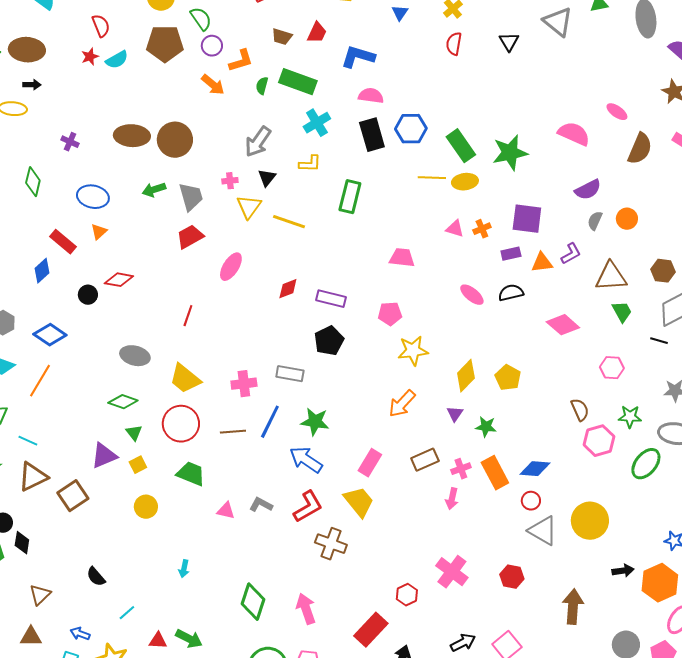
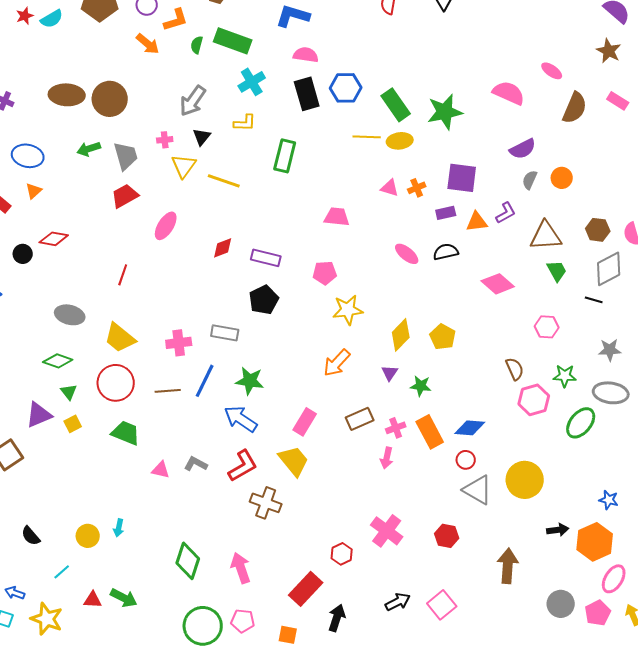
yellow circle: (146, 507) -> (88, 536), moved

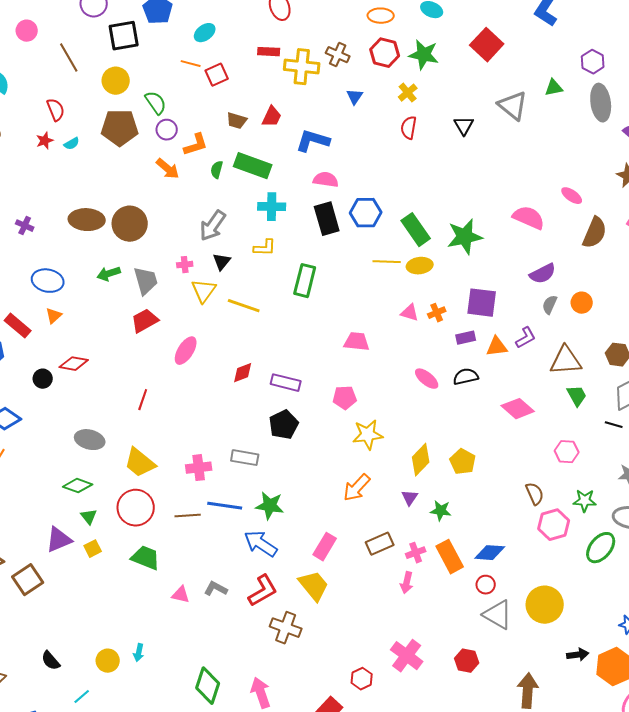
cyan semicircle: (52, 19) -> (72, 144), size x0.7
cyan cross: (252, 82) -> (272, 207), turned 32
blue line: (205, 381) -> (225, 506), turned 72

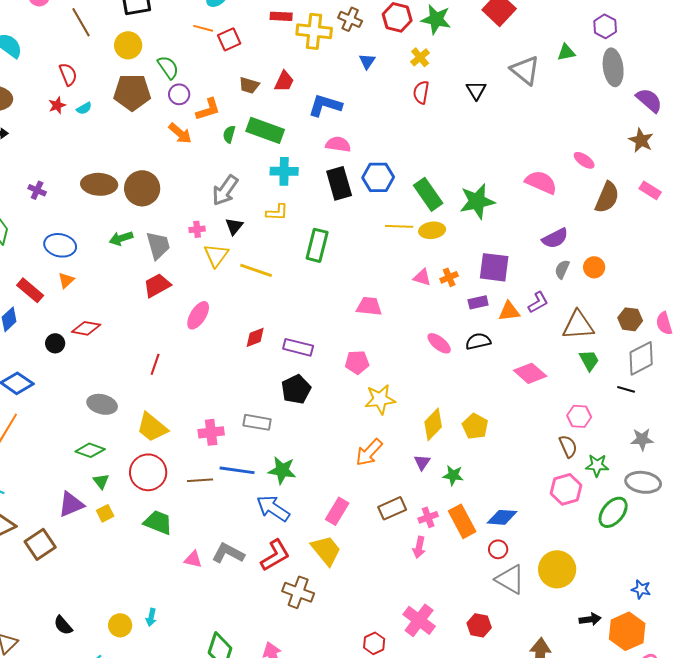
brown semicircle: (535, 494) -> (568, 446), moved
gray L-shape: (216, 589) -> (228, 553), size x1.4

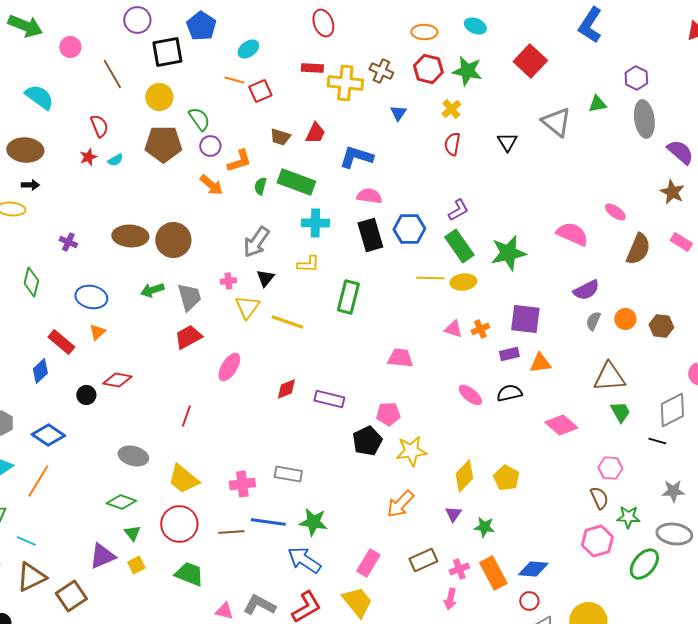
purple L-shape: (538, 302) -> (458, 210), moved
brown hexagon: (630, 319) -> (661, 326), moved
black pentagon: (296, 389) -> (367, 441), moved

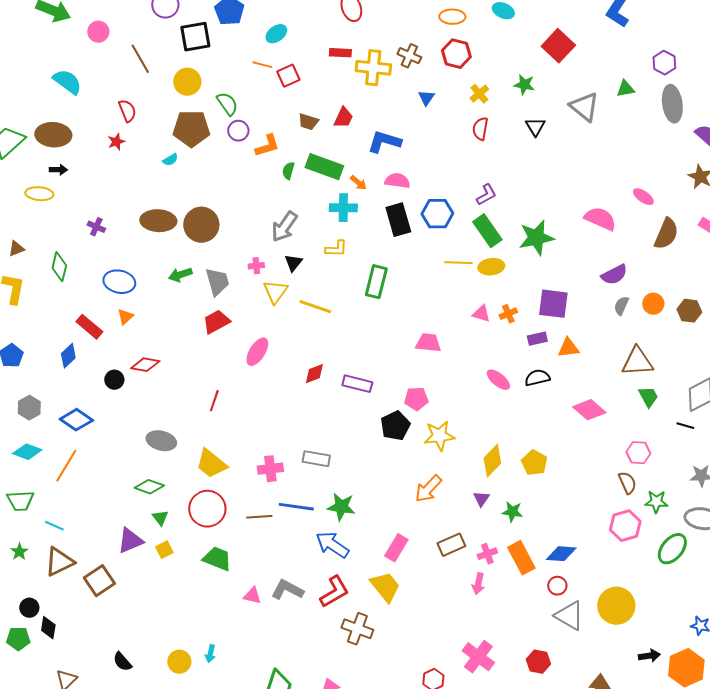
green star: (467, 71) -> (524, 85), moved, size x0.7
cyan semicircle: (115, 160) -> (170, 160), moved
orange arrow: (211, 185) -> (358, 183), moved, size x0.7

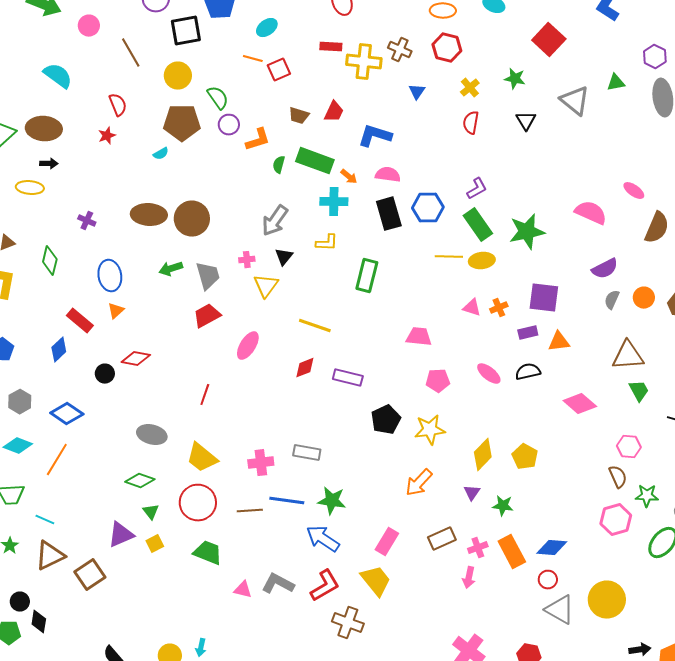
blue ellipse: (119, 282) -> (110, 276), turned 68
yellow line: (315, 307) -> (315, 326), moved
pink pentagon: (416, 399) -> (438, 381), moved

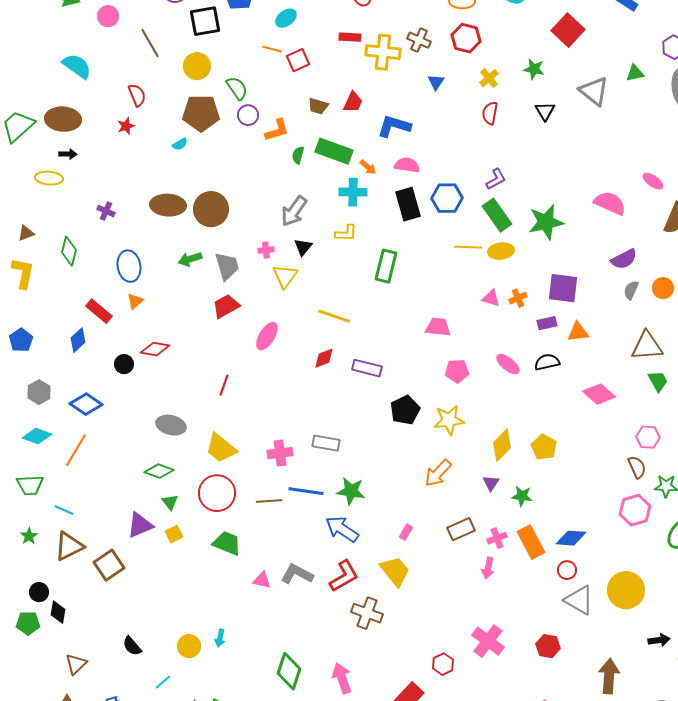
pink rectangle: (387, 542) -> (406, 532), size x0.6

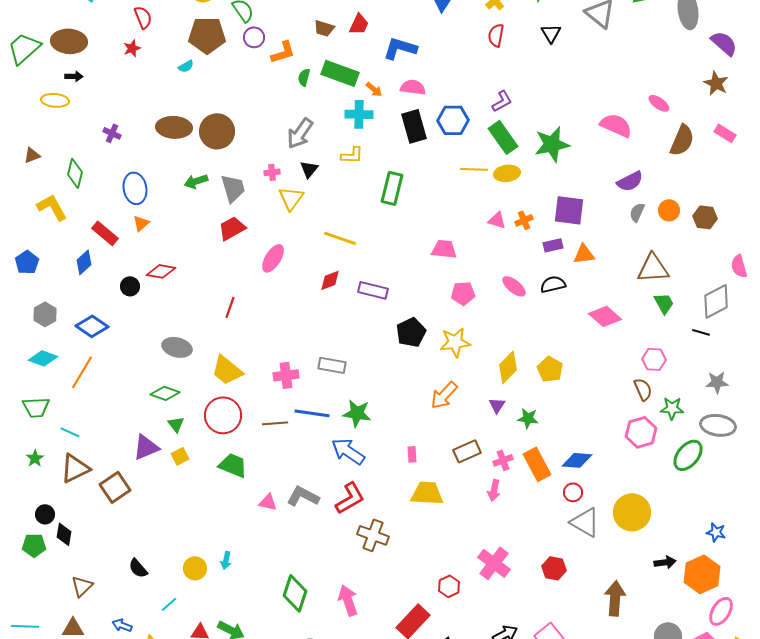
yellow L-shape: (23, 273) -> (52, 207), moved, turned -40
pink rectangle: (406, 532) -> (412, 454), turned -35
yellow trapezoid: (395, 571) -> (427, 493), moved, turned -48

